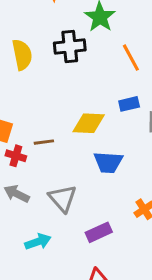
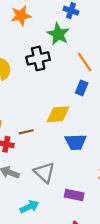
blue rectangle: (129, 104) -> (82, 88), moved, turned -48
purple rectangle: (99, 232) -> (74, 195), turned 42

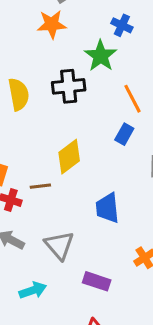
yellow diamond: (58, 114) -> (69, 157), moved, turned -40
blue trapezoid: (76, 142) -> (107, 208), turned 80

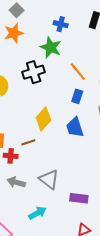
blue trapezoid: (107, 208) -> (75, 127), moved

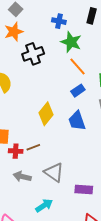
green star: (51, 47) -> (71, 42), moved
black cross: (34, 72) -> (33, 54), moved
blue rectangle: (77, 96) -> (78, 91), turned 40
brown line: (28, 142) -> (33, 147), moved

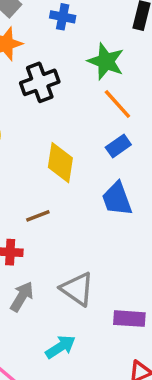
blue cross: (59, 21) -> (63, 17), moved
yellow diamond: (46, 114) -> (60, 163), moved, turned -30
brown line: (33, 147) -> (38, 216), moved
gray arrow: (22, 177) -> (22, 297), turned 108

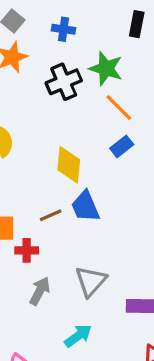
black cross: (40, 82) -> (64, 82), moved
blue trapezoid: (117, 199) -> (85, 206), moved
gray triangle: (77, 289) -> (91, 281), turned 40

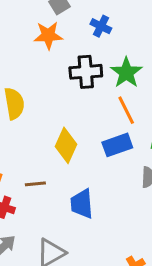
blue rectangle: (122, 146) -> (117, 145), size x1.4
blue trapezoid: (85, 206) -> (82, 204), moved

